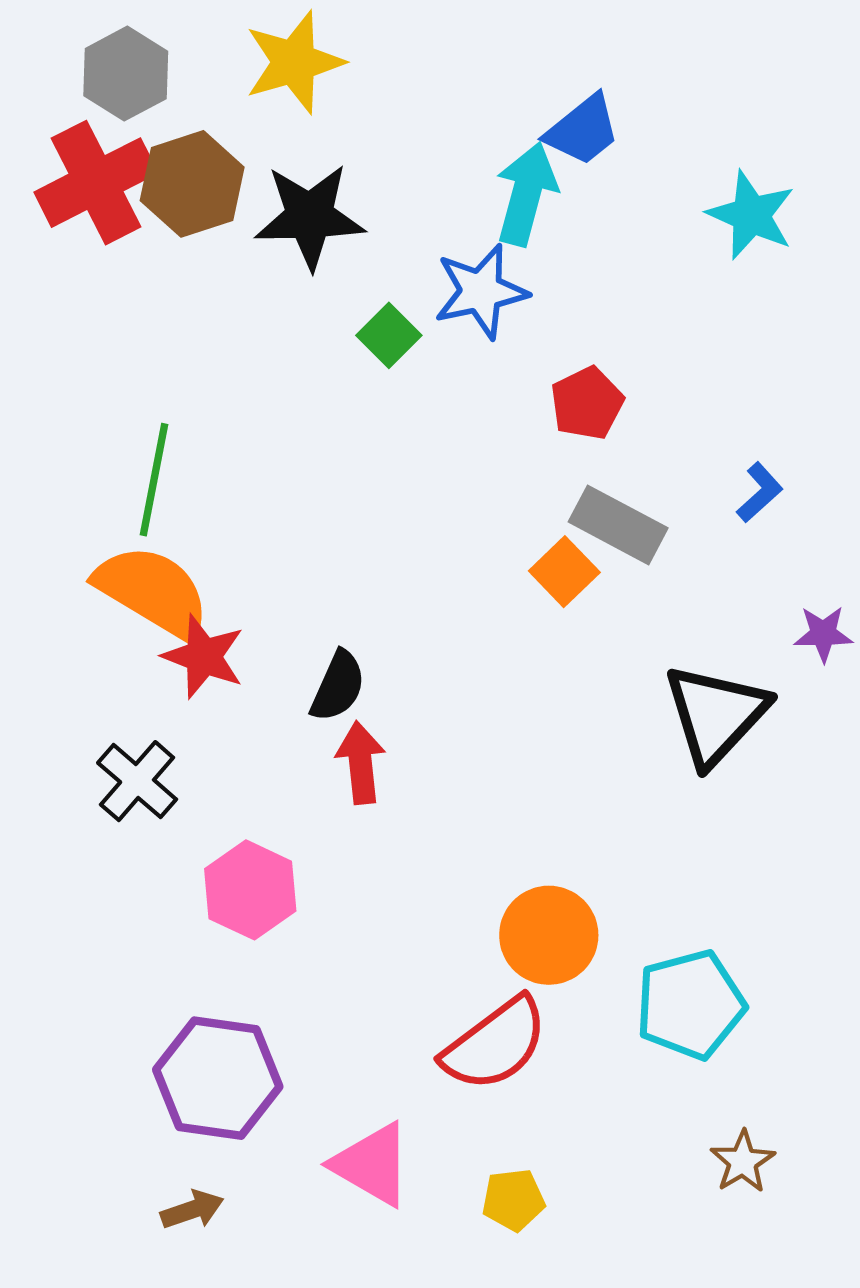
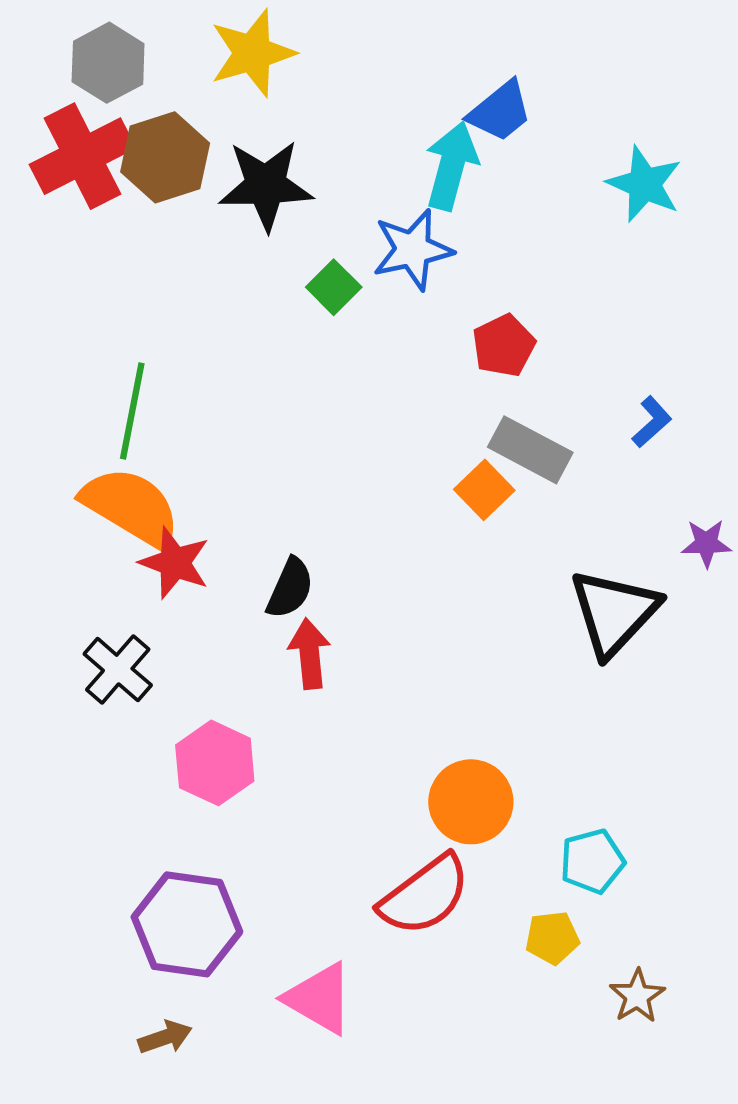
cyan pentagon: (690, 1005) -> (592, 861), size x0.7
yellow pentagon: (513, 1200) -> (552, 938), moved

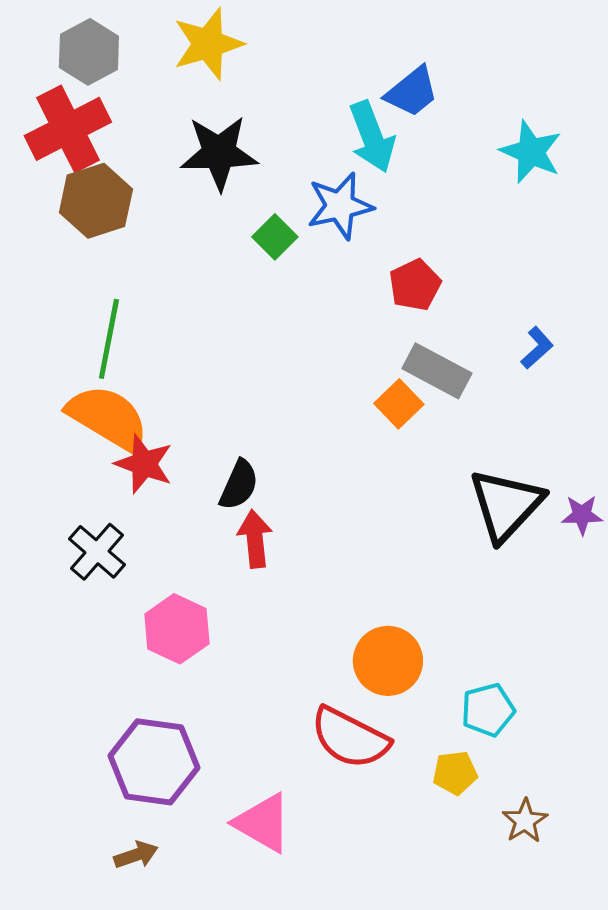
brown hexagon: (165, 157) -> (96, 201), moved
cyan arrow: (451, 166) -> (372, 137), turned 144
purple star: (706, 543) -> (582, 515), moved
red semicircle: (425, 895) -> (350, 738), turned 64

